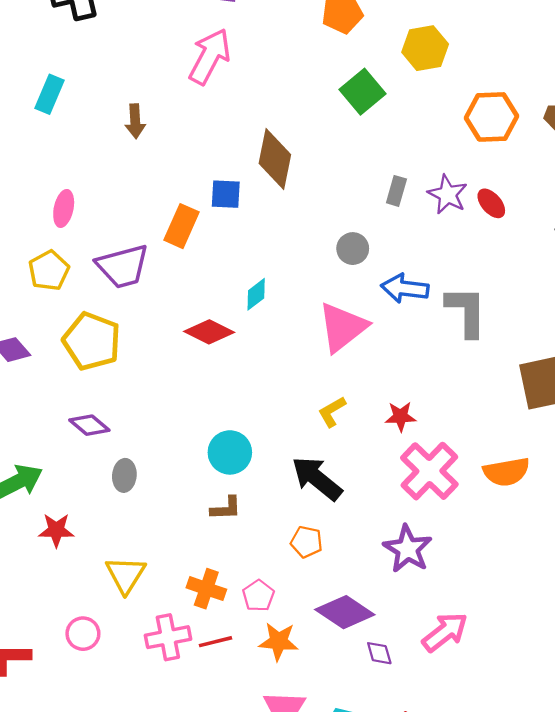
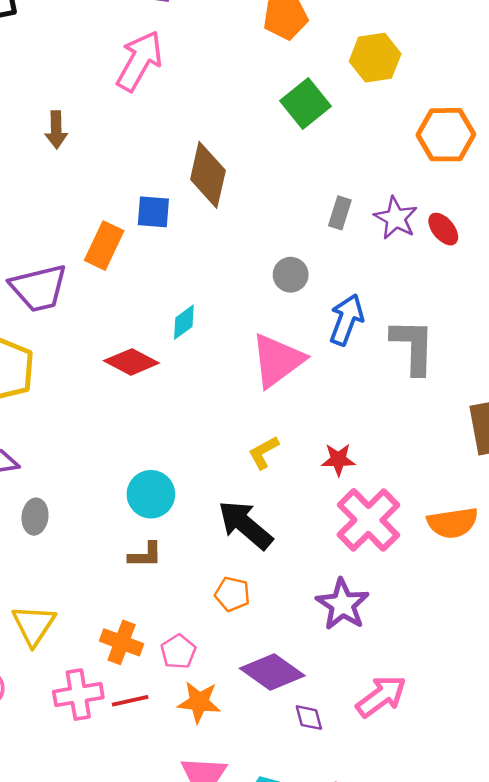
blue arrow: (405, 288) -> (346, 320), turned 102

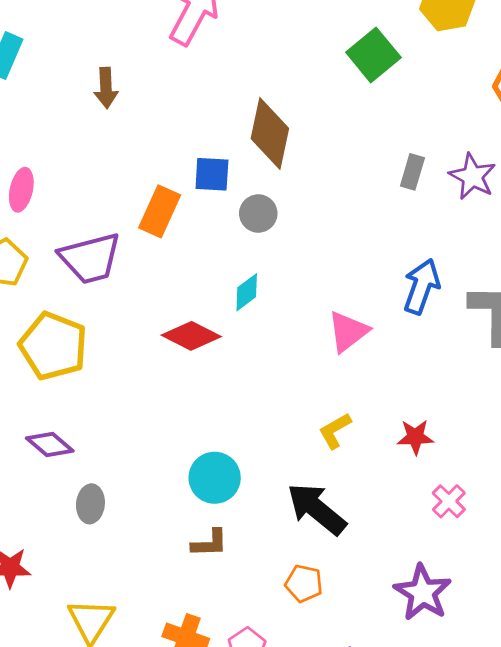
gray circle: (291, 275) -> (258, 214), moved
pink triangle: (277, 360) -> (348, 332), size x0.7
pink cross: (368, 520) -> (449, 501), size x0.5

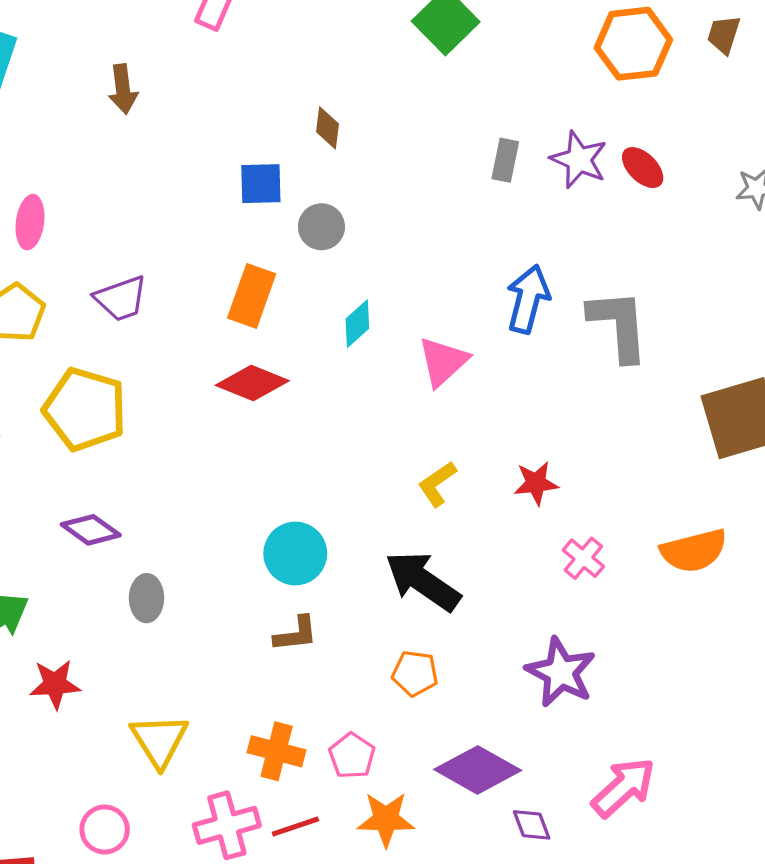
brown diamond: (270, 133) -> (327, 128), size x0.5
orange rectangle: (160, 211) -> (252, 296), moved
purple trapezoid: (90, 258) -> (121, 298), size x0.7
cyan diamond: (247, 292) -> (357, 324), moved

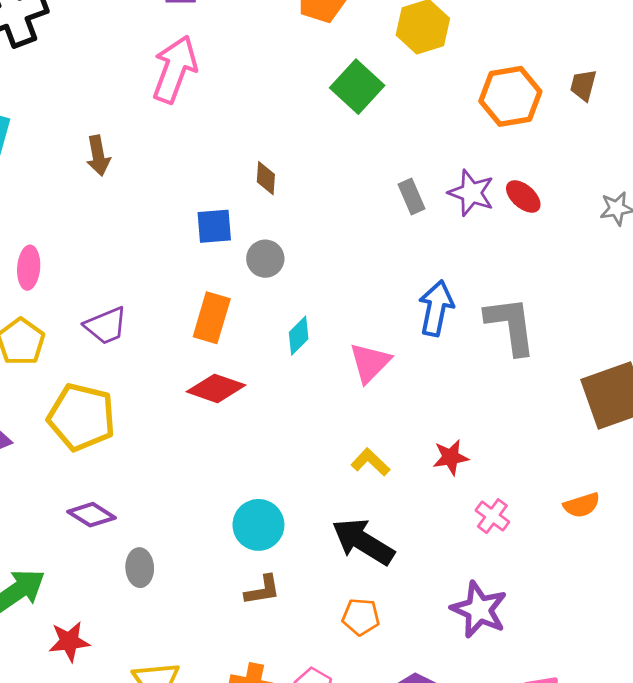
gray rectangle: (505, 160) -> (411, 197), turned -32
yellow L-shape: (437, 484) -> (370, 462), turned 81
orange semicircle: (694, 551) -> (582, 505), size x0.7

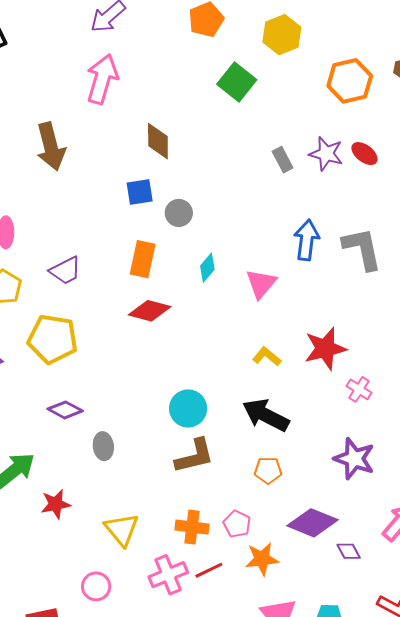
brown arrow: (98, 156) -> (51, 147), size x1.6
brown diamond: (266, 178) -> (158, 141), moved, size x1.5
red star: (451, 457) -> (325, 349), size x1.6
brown L-shape: (262, 590) -> (194, 456), size x1.5

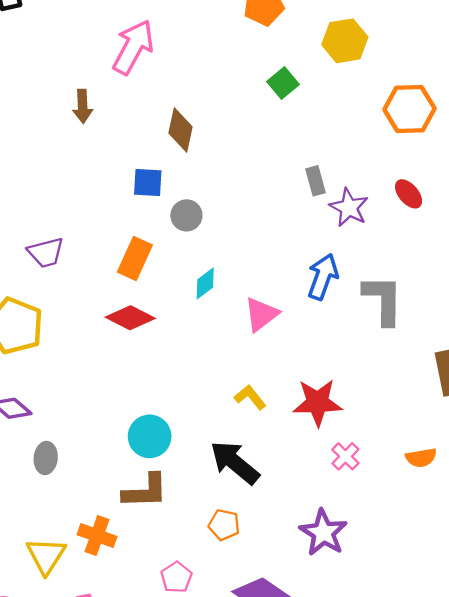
green square: (237, 82) -> (283, 83), size x0.7
brown arrow: (51, 147) -> (83, 106), moved, size x0.6
purple star: (326, 154) -> (349, 208), moved
orange cross: (192, 527) -> (97, 536), moved

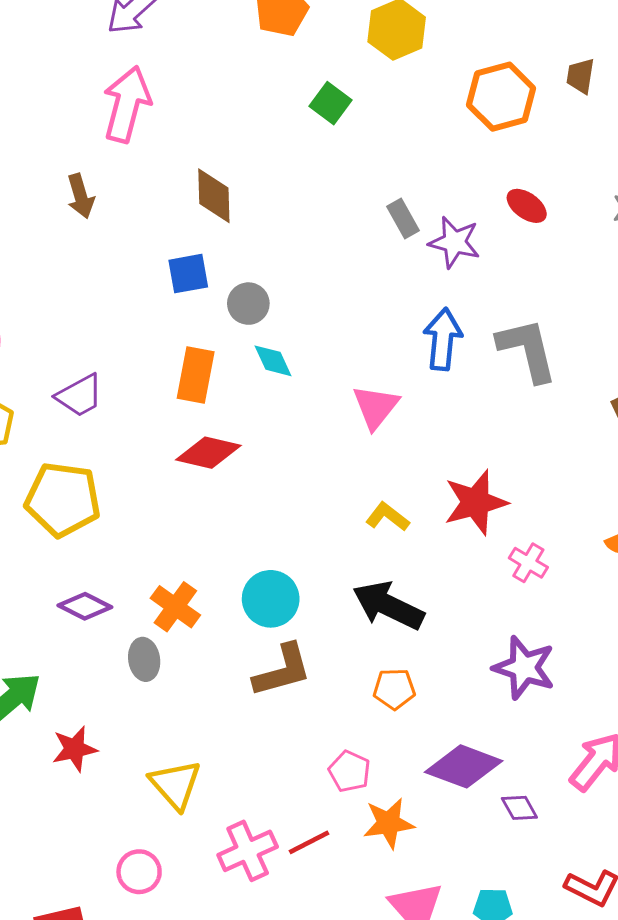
cyan diamond: (205, 283) -> (273, 361), moved, turned -64
orange cross: (97, 536) -> (175, 607), moved, turned 30

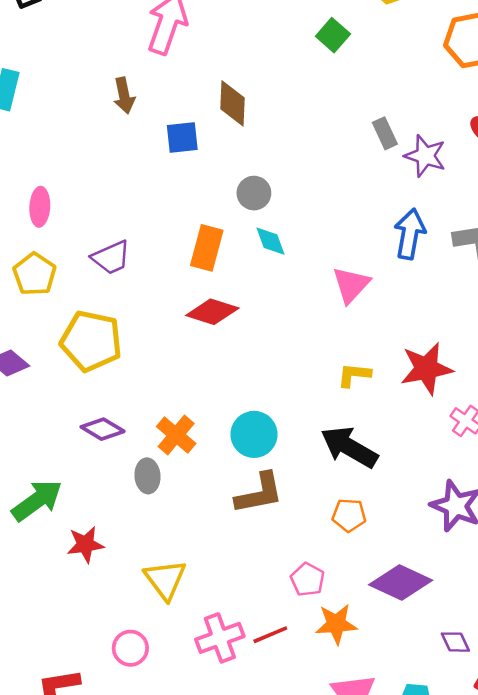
blue square: (188, 274) -> (182, 137), moved
yellow L-shape: (388, 517) -> (354, 375), turned -36
purple diamond: (519, 808) -> (455, 642), moved

